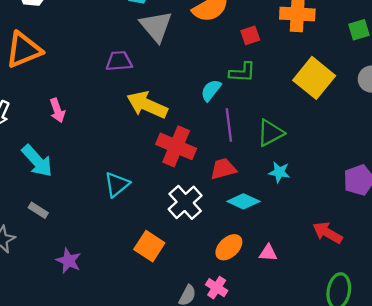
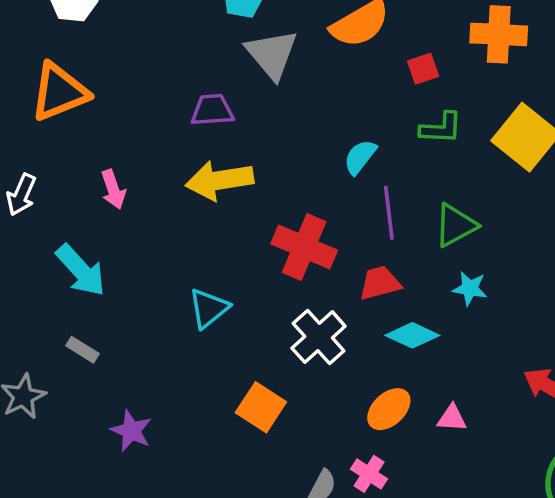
green L-shape: (242, 72) -> (441, 128), moved
yellow arrow: (147, 105) -> (219, 180), moved, turned -33

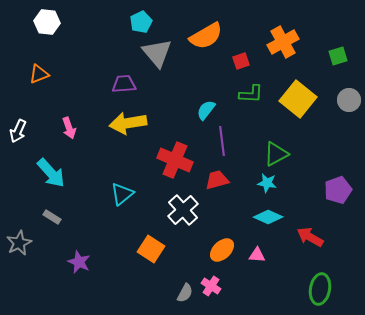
orange cross: (499, 34) -> (283, 42), turned -32
orange triangle: (59, 92) -> (39, 74), size x0.6
green triangle: (455, 225) -> (276, 154), moved
cyan diamond: (412, 335) -> (268, 217), moved

